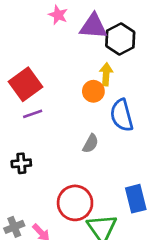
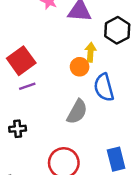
black hexagon: (120, 39) -> (117, 30), moved
gray semicircle: (91, 144) -> (77, 112), size x1.5

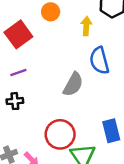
orange circle: (80, 67) -> (51, 12), moved
purple line: (27, 86) -> (18, 73), moved

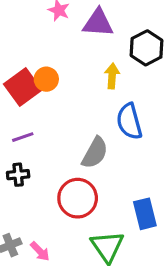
orange circle: (51, 12) -> (46, 79), moved
red circle: (60, 134) -> (78, 198), moved

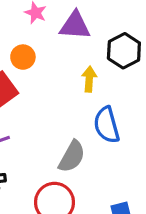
orange circle: (46, 79) -> (23, 57), moved

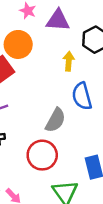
orange circle: (23, 57) -> (18, 44), size x1.5

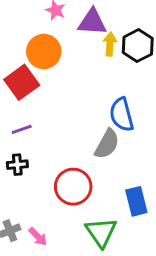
yellow arrow: (69, 61) -> (110, 44), moved
gray semicircle: (55, 120) -> (107, 144), moved

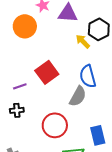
yellow arrow: (110, 44) -> (83, 41), moved, turned -49
orange circle: (44, 51) -> (25, 26), moved
red square: (22, 82) -> (47, 72), moved

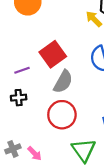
gray semicircle: (78, 96) -> (63, 82), moved

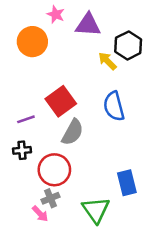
red circle: (62, 115) -> (54, 170), moved
gray cross: (13, 149) -> (50, 198), moved

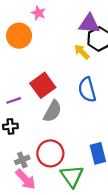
purple triangle: (88, 25) -> (89, 24), moved
red circle: (54, 170) -> (50, 153), moved
gray cross: (50, 198) -> (22, 160), moved
pink arrow: (40, 214) -> (26, 179), size x1.5

